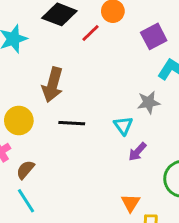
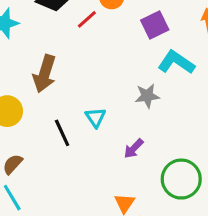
black line: (72, 123) -> (62, 133), moved, turned 60
cyan triangle: (123, 126) -> (96, 117), moved

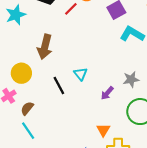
gray star: (147, 96) -> (131, 79), moved

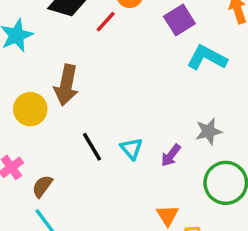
yellow circle: (21, 73) -> (30, 109), moved
cyan triangle: (81, 74) -> (131, 149), moved

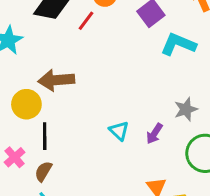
brown arrow: (66, 85) -> (56, 80), turned 80
black line: (92, 147) -> (45, 136), moved, turned 36

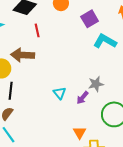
red line: (86, 21) -> (37, 30), moved, turned -56
gray star: (186, 109) -> (96, 84), moved

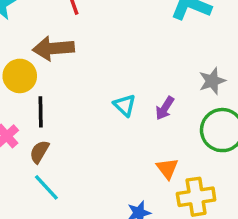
gray star: (96, 84) -> (212, 81), moved

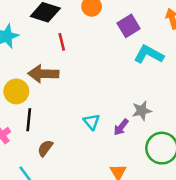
gray star: (212, 81) -> (142, 111), moved
brown semicircle: (39, 152) -> (45, 148), moved

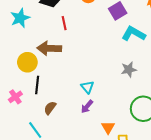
gray star: (142, 111) -> (129, 69), moved
purple arrow: (121, 127) -> (87, 107), moved

